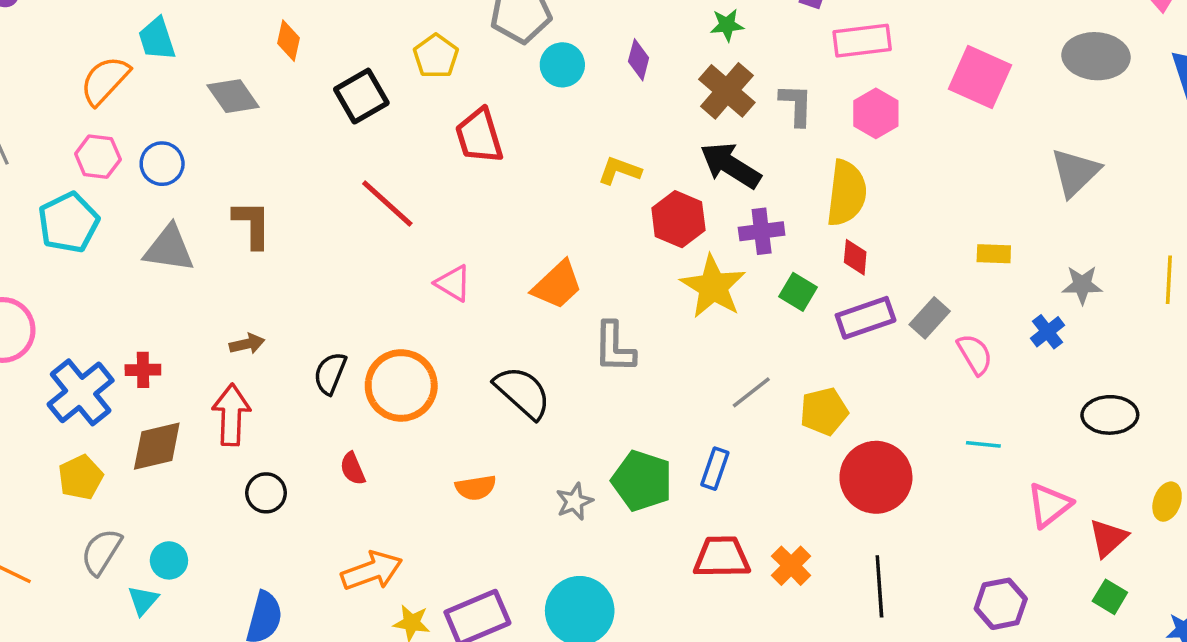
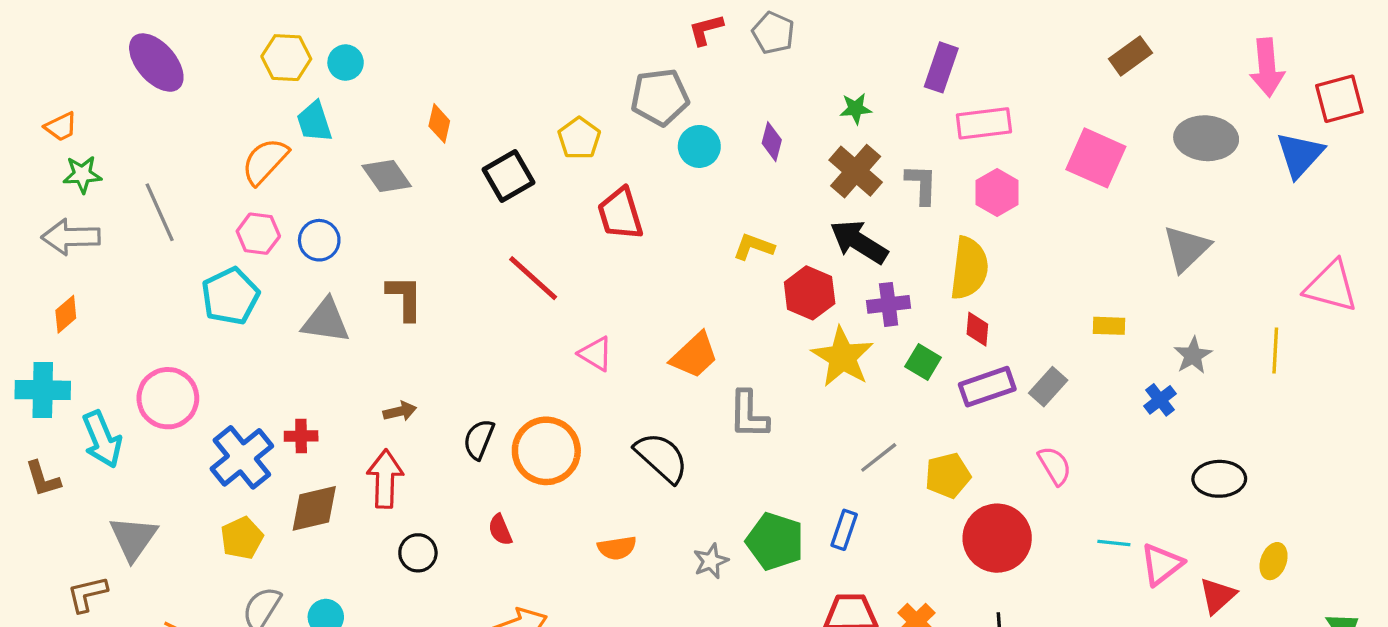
gray star: (1082, 285) -> (1193, 355), turned -30
pink semicircle: (975, 354) -> (1055, 466), moved
cyan line: (983, 444) -> (1114, 543), moved

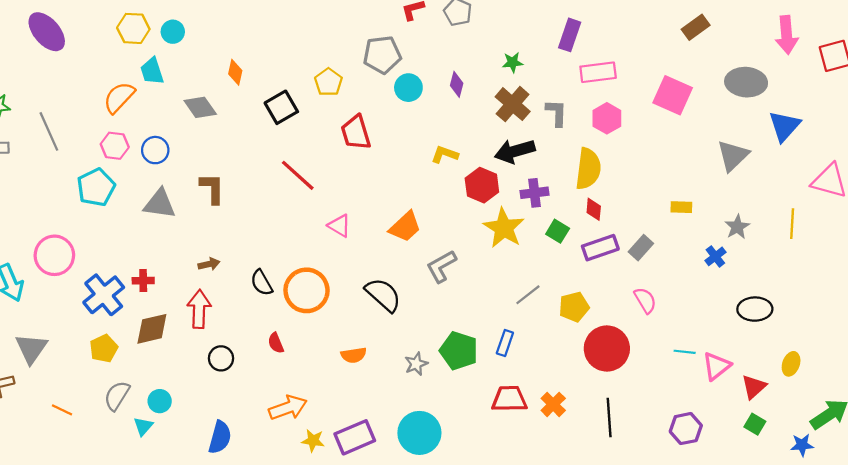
blue triangle: (1300, 155) -> (784, 126), moved
black arrow: (859, 242) -> (515, 151), turned -48
gray L-shape: (749, 415) -> (441, 266), turned 60
black semicircle: (479, 439) -> (262, 283), turned -52

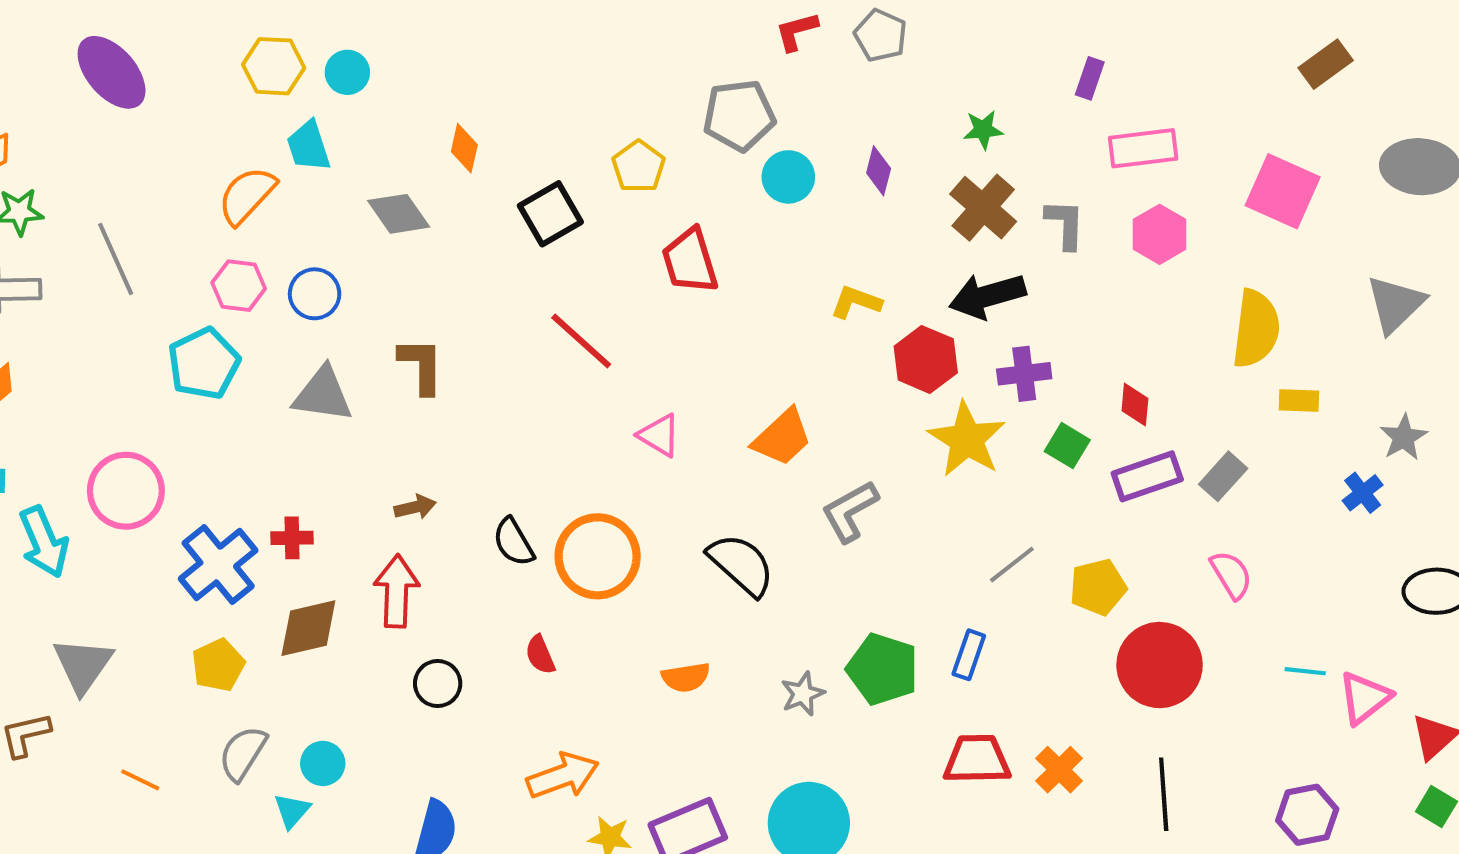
purple rectangle: (570, 35) -> (1090, 78), size x0.7
yellow semicircle: (588, 169) -> (1256, 329), moved

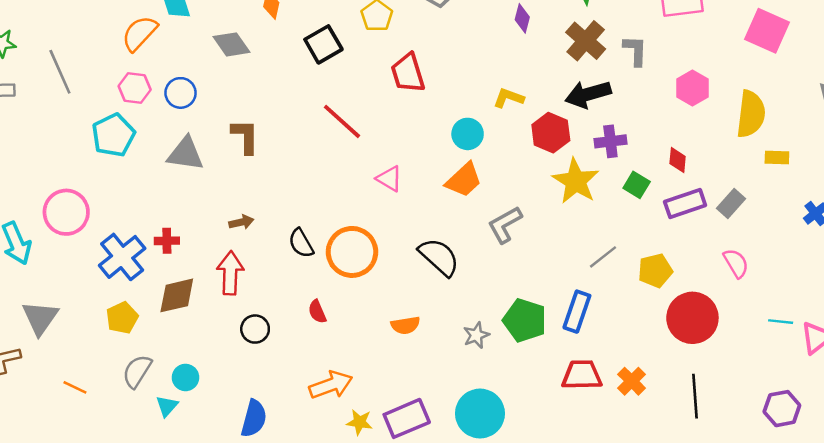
cyan circle: (788, 177) -> (468, 134), moved
pink hexagon: (1160, 234) -> (692, 88), moved
blue rectangle: (969, 655) -> (577, 312), size x1.4

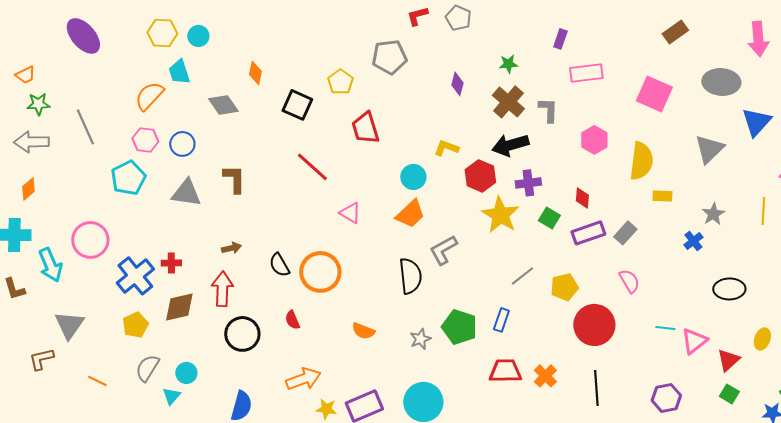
black square: (323, 44) -> (297, 105), turned -36
black semicircle: (439, 257) -> (410, 276), moved, turned 42
blue rectangle: (577, 312) -> (501, 320), size x0.7
orange semicircle: (405, 325) -> (363, 331), turned 30
black circle: (255, 329) -> (242, 334), size x1.5

